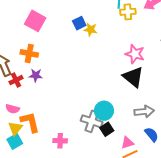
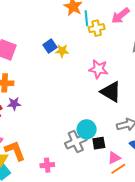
pink star: (135, 54) -> (98, 69), moved
gray cross: (92, 121) -> (76, 142), turned -35
black square: (107, 129) -> (99, 143), moved, turned 32

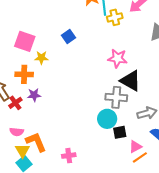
yellow star: (62, 51) -> (41, 58), moved
gray cross: (76, 142) -> (116, 97), moved, turned 30

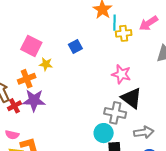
orange cross: (24, 74) -> (27, 79), turned -30
purple star: (34, 95) -> (34, 100), size x1.6

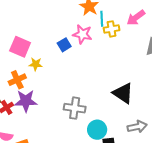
pink star: (121, 74) -> (82, 34), moved
gray cross: (115, 113) -> (75, 108), moved

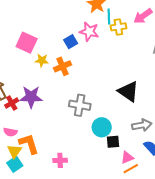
orange cross: (17, 80) -> (63, 66), moved

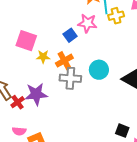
gray cross: (80, 105) -> (70, 78), moved
cyan circle: (102, 127) -> (99, 70), moved
black square: (113, 142) -> (122, 131), turned 32

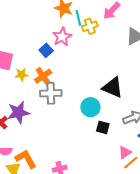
pink star: (87, 23) -> (62, 37), turned -30
cyan circle: (99, 70) -> (90, 107), moved
black square: (122, 131) -> (103, 127), moved

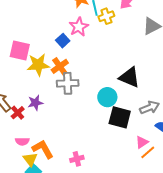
yellow star: (22, 75) -> (38, 65), size x1.6
purple star: (18, 113) -> (35, 103), size x0.7
black square: (103, 127) -> (120, 117), size x1.6

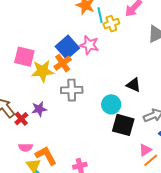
pink star: (79, 27) -> (89, 45), moved, turned -30
blue square: (63, 41) -> (67, 47), size x1.6
orange cross: (60, 66) -> (63, 63), moved
black triangle: (129, 77) -> (134, 85), size x0.7

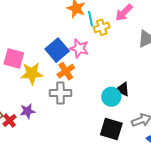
orange cross: (63, 63) -> (66, 71), moved
cyan circle: (111, 104) -> (111, 97), moved

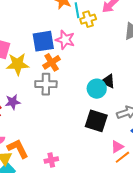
blue square: (57, 50) -> (43, 41), turned 30

